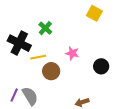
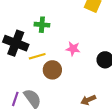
green cross: (45, 28) -> (42, 25), turned -32

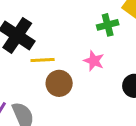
green cross: (42, 25) -> (108, 25), moved, turned -32

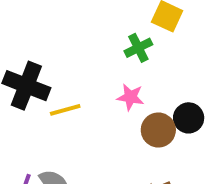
brown circle: (59, 83) -> (158, 130), moved

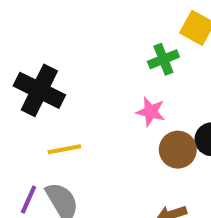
yellow line: (65, 110) -> (64, 149), moved

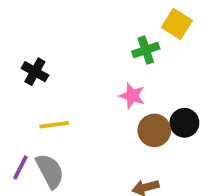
black cross: (39, 90) -> (35, 72), size x0.6

